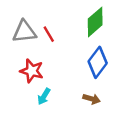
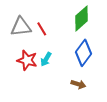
cyan arrow: (44, 96) -> (46, 59), moved

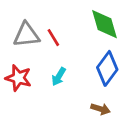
green diamond: (81, 18) -> (105, 24), turned -65
red star: (27, 60) -> (18, 78), moved

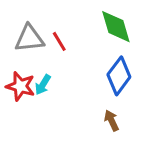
cyan arrow: (59, 77) -> (43, 85), moved
brown arrow: (100, 109) -> (111, 121), turned -132

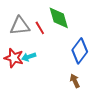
green diamond: (116, 27) -> (59, 18), moved
cyan arrow: (43, 85) -> (29, 57), turned 40

